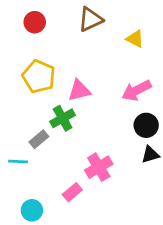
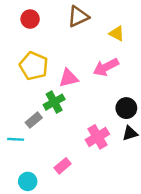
pink arrow: (136, 90) -> (106, 67), moved
pink cross: (99, 167) -> (97, 137), moved

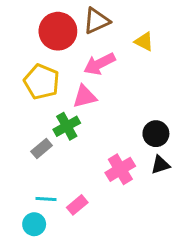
red circle: (30, 19) -> (58, 31), moved, size x1.6
pink arrow: (106, 67) -> (99, 64), moved
cyan line: (16, 139) -> (46, 199), moved

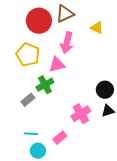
pink arrow: (99, 64) -> (67, 43), turned -50
pink rectangle: (77, 205) -> (60, 138), moved
cyan circle: (34, 224) -> (38, 151), moved

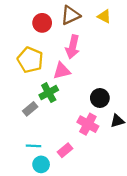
red circle: (39, 21) -> (42, 23), size x0.7
yellow triangle: (97, 28) -> (104, 16), moved
black circle: (105, 90) -> (100, 98), moved
pink cross: (81, 114) -> (88, 124), turned -30

